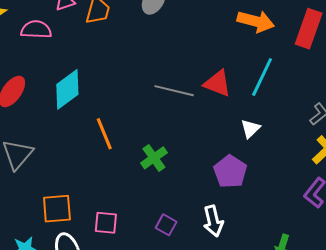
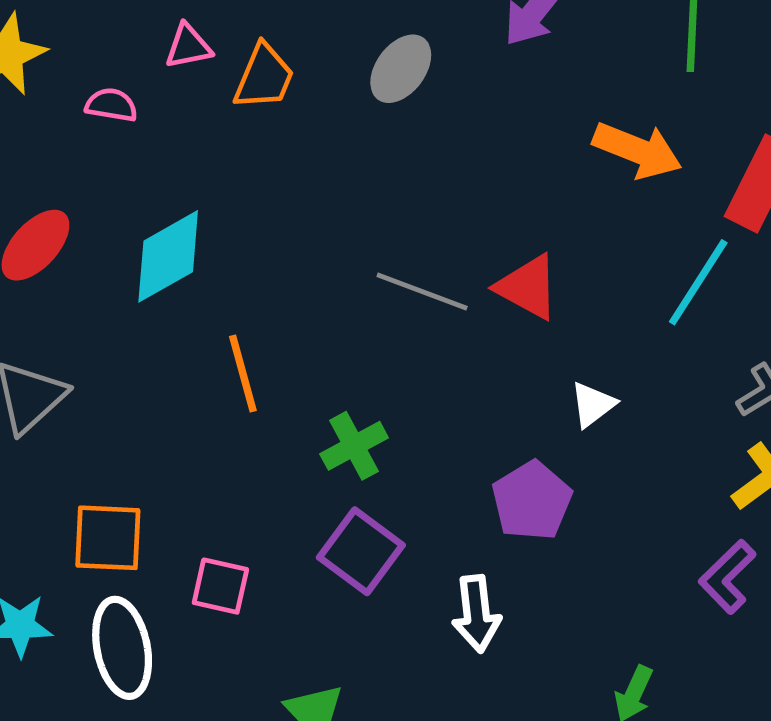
pink semicircle: (36, 30) -> (111, 105), size x0.7
cyan line: (262, 77) -> (698, 282), moved
purple square: (166, 225) -> (361, 551), moved, size x1.6

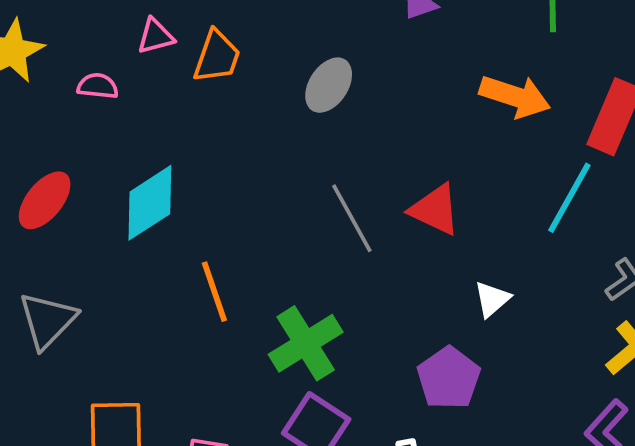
gray ellipse: (401, 69) -> (329, 85), moved
gray line: (422, 291) -> (352, 218), turned 44
green cross: (354, 446) -> (306, 343), size x1.4

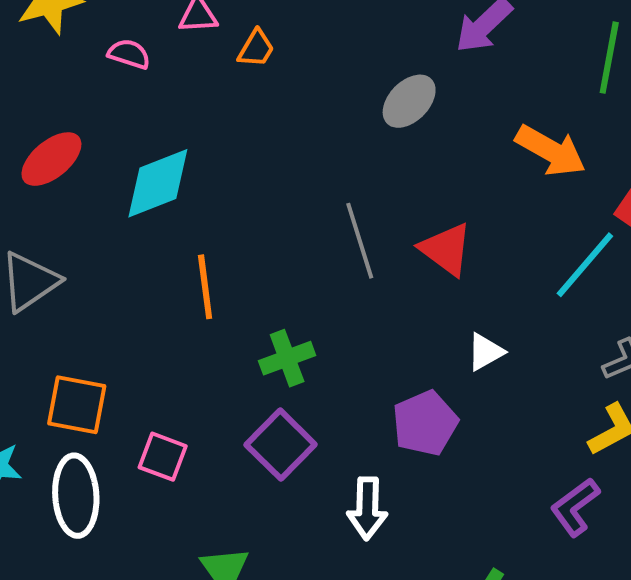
orange trapezoid: (217, 57) -> (256, 49), size x0.7
gray ellipse: (329, 85) -> (409, 101), moved
green cross: (306, 343) -> (287, 358), size x0.7

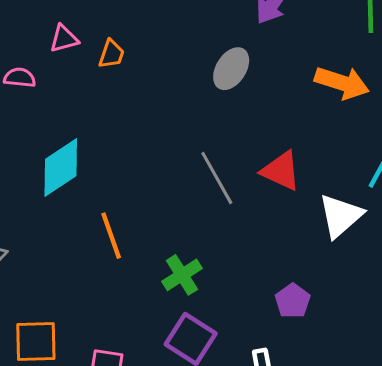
white triangle: (485, 352) -> (341, 216), moved, size x1.6
purple pentagon: (425, 423) -> (293, 301), size x0.7

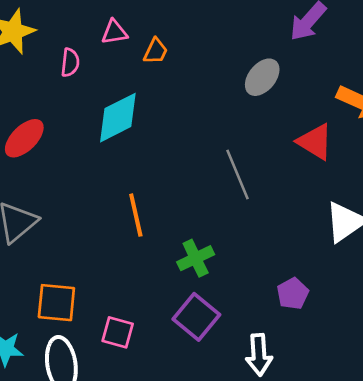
pink semicircle: (20, 78) -> (70, 63), turned 84
cyan diamond: (61, 167) -> (118, 118), moved
red triangle: (281, 171) -> (315, 142), moved

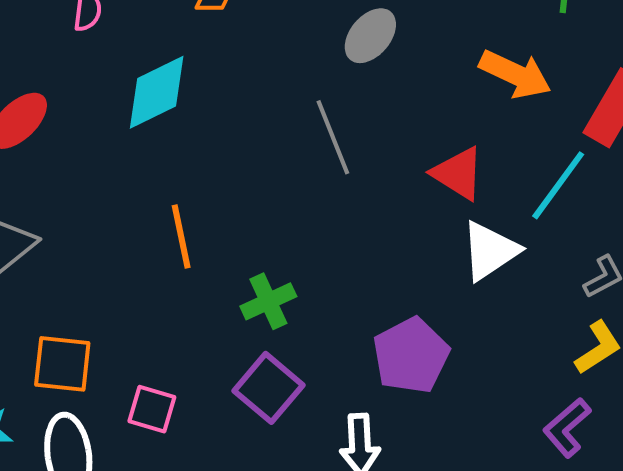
red triangle: (315, 142) -> (458, 173), moved
gray line: (237, 174) -> (333, 137), moved
purple pentagon: (293, 294) -> (411, 355), size x1.6

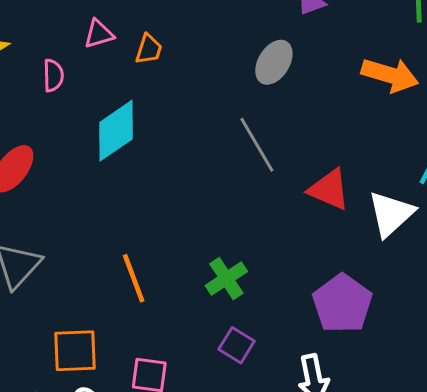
red triangle: (458, 173) -> (329, 189), moved
orange line: (181, 236) -> (134, 278), moved
purple square: (268, 388) -> (237, 345), size x0.7

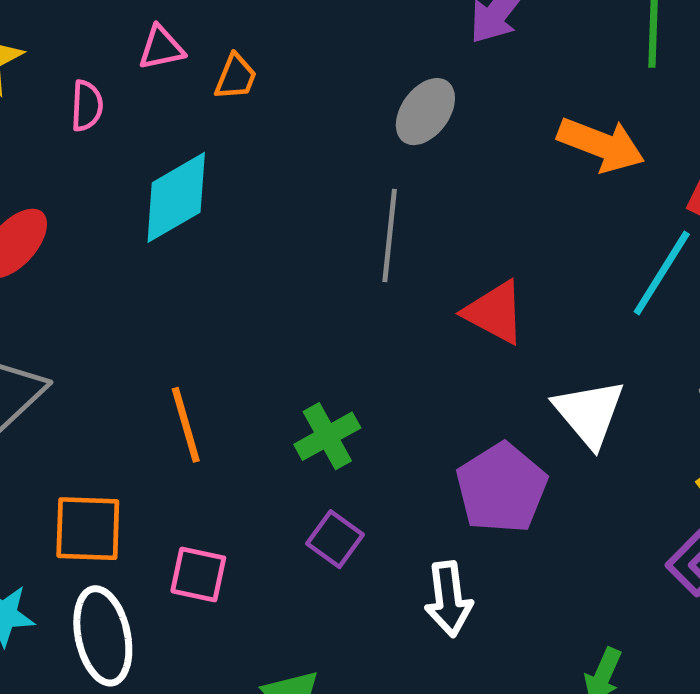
gray line: (257, 145) -> (390, 236), turned 32
white triangle: (391, 214) -> (589, 413), moved, turned -32

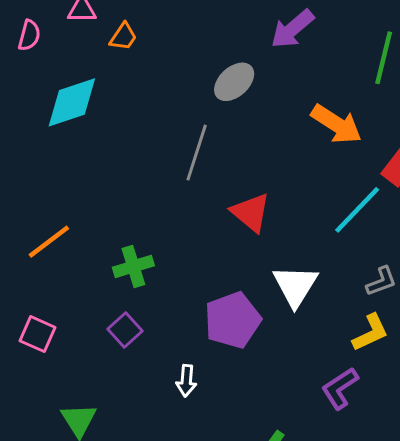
orange line: (186, 425) -> (49, 242), turned 57
white arrow: (449, 599) -> (186, 381), size x0.7

